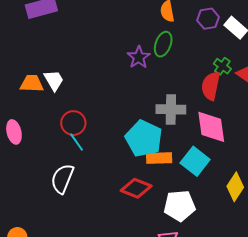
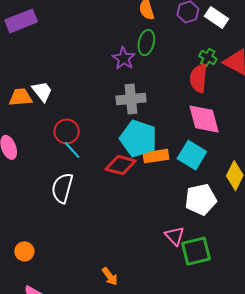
gray cross: (171, 109) -> (131, 99), moved
red diamond: (136, 188) -> (121, 165), moved
white pentagon: (180, 206) -> (201, 199), moved

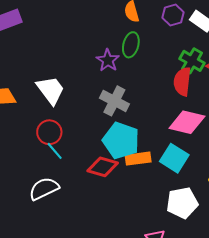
green cross: (208, 57) -> (192, 61), size x1.4
white trapezoid: (42, 91) -> (51, 90), moved, size x1.4
gray cross: (131, 99) -> (114, 101), turned 32
pink diamond: (204, 119) -> (187, 122), turned -63
white semicircle: (62, 188) -> (44, 189), turned 48

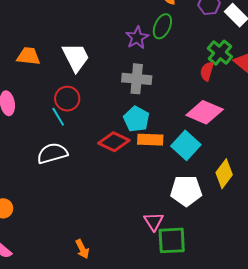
red semicircle: (182, 82) -> (207, 71), size x0.7
gray cross: (114, 101) -> (137, 79), turned -32
cyan pentagon: (121, 141) -> (136, 119), size x0.7
cyan line: (55, 151) -> (58, 117), moved

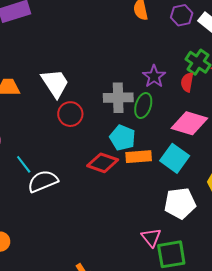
green ellipse: (162, 26) -> (143, 106), moved
purple star: (137, 38) -> (154, 76), moved
red circle: (67, 99) -> (70, 114), moved
cyan line: (58, 117) -> (24, 164), moved

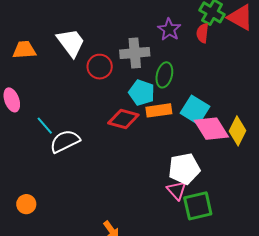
green ellipse: (143, 106) -> (164, 75), moved
red circle: (70, 114) -> (100, 67), moved
pink diamond: (189, 123) -> (211, 129), moved, turned 45
white pentagon: (180, 203) -> (184, 169), moved

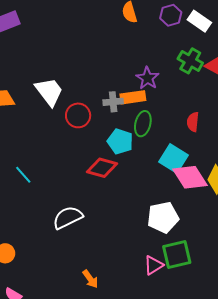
red semicircle: (202, 33) -> (193, 122), moved
gray cross: (135, 53) -> (113, 102), size x0.7
orange rectangle: (159, 110) -> (133, 97), moved
white semicircle: (65, 141) -> (68, 218), moved
pink triangle: (177, 190) -> (153, 265), moved, turned 40

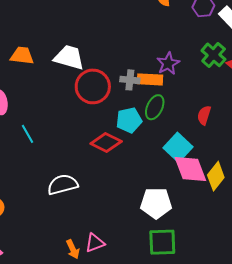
white trapezoid: (49, 92) -> (69, 57), turned -48
red circle: (78, 115) -> (93, 86), size x1.4
cyan pentagon: (120, 141) -> (129, 120), turned 30
pink triangle: (153, 265) -> (95, 243), moved

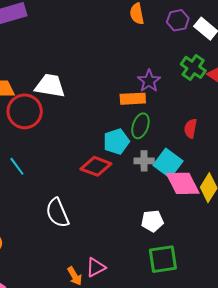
gray cross: (130, 80) -> (144, 161), moved
red circle: (93, 86) -> (25, 111), moved
white semicircle: (63, 185) -> (57, 213), turned -92
white pentagon: (156, 203) -> (152, 221), size x0.7

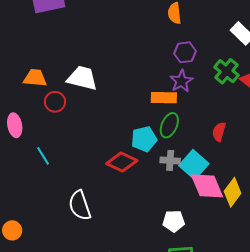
purple hexagon: (178, 20) -> (185, 52), moved
red circle: (25, 111) -> (55, 102), size x0.6

